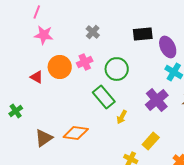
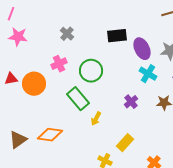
orange circle: (60, 67) -> (34, 84), moved
red triangle: (37, 77) -> (11, 79), turned -40
purple cross: (157, 100) -> (131, 102), size x0.6

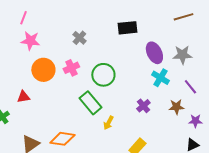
black rectangle: (117, 36) -> (127, 28), moved
red triangle: (11, 79) -> (23, 97), moved
orange circle: (34, 84) -> (43, 70), moved

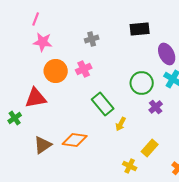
gray cross: (79, 38) -> (92, 39), turned 32
green circle: (103, 75) -> (142, 83), moved
red triangle: (23, 97) -> (36, 98), size x1.6

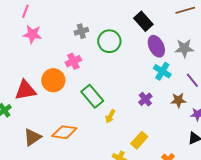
black rectangle: (140, 29) -> (143, 21), moved, turned 54
orange circle: (56, 71) -> (53, 80), moved
green circle: (142, 83) -> (109, 41), moved

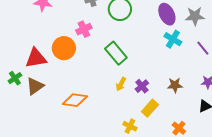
green rectangle: (92, 96) -> (116, 53), moved
purple cross: (145, 99) -> (142, 86), moved
brown star: (178, 100) -> (175, 85), moved
brown triangle: (32, 137) -> (35, 86), moved

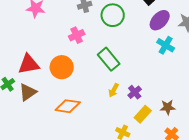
purple ellipse: (167, 14) -> (160, 20), turned 70
orange circle: (64, 48) -> (62, 67), moved
brown star: (175, 85) -> (168, 107), moved

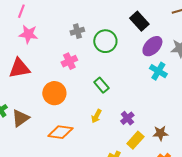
green rectangle: (109, 59) -> (101, 85), size x0.7
red triangle: (29, 64) -> (19, 68), moved
yellow arrow: (114, 90) -> (96, 116), moved

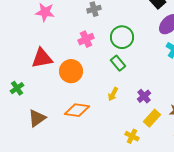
green circle: (105, 41) -> (122, 37), moved
red triangle: (19, 68) -> (42, 58), moved
brown triangle: (20, 118) -> (37, 118), moved

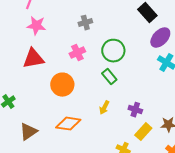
red triangle: (42, 58) -> (33, 59), moved
purple cross: (144, 96) -> (135, 110), turned -32

